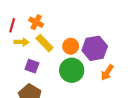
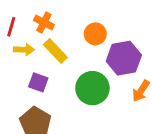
orange circle: (71, 46) -> (95, 34), moved

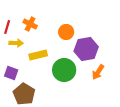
yellow rectangle: (55, 51) -> (38, 55), moved, turned -60
purple square: (38, 82) -> (11, 73), moved

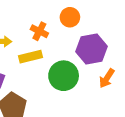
orange cross: (30, 24) -> (39, 31), moved
orange circle: (66, 32) -> (70, 17), moved

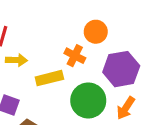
orange cross: (39, 31) -> (75, 56), moved
orange arrow: (107, 78) -> (126, 108), moved

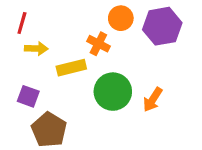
purple hexagon: (121, 69) -> (162, 26), moved

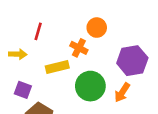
red line: (22, 23) -> (38, 31), moved
purple hexagon: (162, 26) -> (132, 61), moved
yellow arrow: (36, 48) -> (18, 54), moved

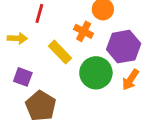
purple hexagon: (132, 61) -> (124, 47), moved
yellow rectangle: (57, 67) -> (60, 52), turned 60

